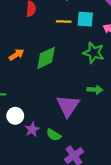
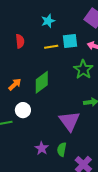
green star: (94, 53) -> (83, 69), turned 30
white circle: (15, 116) -> (23, 110), moved
green semicircle: (54, 135) -> (62, 149), turned 80

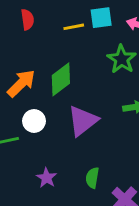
orange arrow: (15, 84) -> (21, 83), size x1.5
purple triangle: (69, 121) -> (83, 121), moved, turned 30
purple star: (42, 148) -> (47, 178), moved

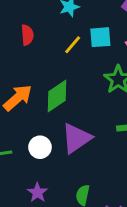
yellow line: (74, 27) -> (73, 45), turned -42
white circle: (34, 121) -> (40, 147), moved

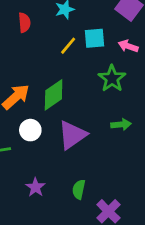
red semicircle: (27, 35) -> (24, 23), moved
white circle: (40, 147) -> (30, 130), moved

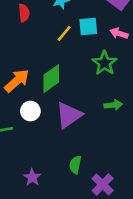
purple star: (35, 187) -> (32, 177), moved

